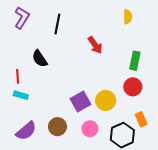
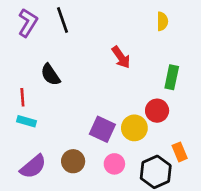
black line: (57, 24) -> (62, 20), moved, turned -30
red circle: (133, 87) -> (157, 111), moved
purple square: (80, 102) -> (102, 129), turned -36

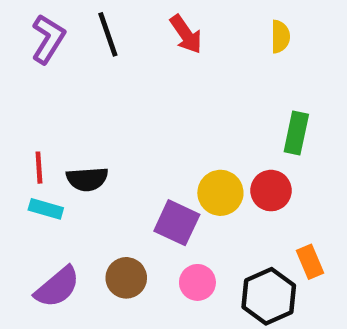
red arrow: (121, 57) -> (186, 34), moved
black semicircle: (50, 75) -> (87, 179), moved, turned -60
yellow circle: (134, 128) -> (220, 193), moved

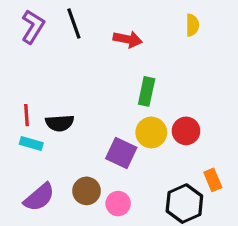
red arrow: (186, 34) -> (128, 39), moved, turned -44
green rectangle: (296, 133) -> (147, 91), moved
pink circle: (197, 282) -> (118, 204), moved

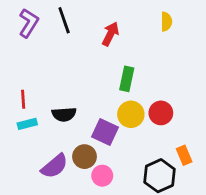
red arrow: (128, 39) -> (110, 34), turned -75
black semicircle: (60, 123) -> (64, 114), moved
cyan rectangle: (31, 144) -> (27, 124), turned -30
brown circle: (87, 191) -> (84, 157), moved
purple semicircle: (39, 197) -> (54, 166), moved

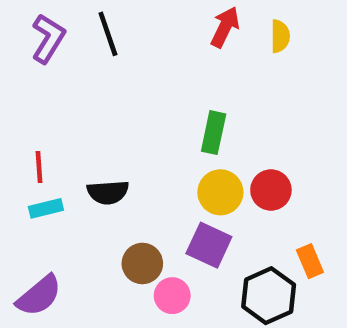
red arrow: (110, 34) -> (225, 27), moved
purple square: (105, 132) -> (209, 245), moved
purple semicircle: (54, 166) -> (39, 296), moved

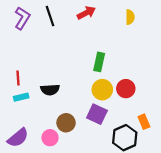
red arrow: (225, 27) -> (86, 13), moved, turned 36
pink circle: (172, 296) -> (50, 138), moved

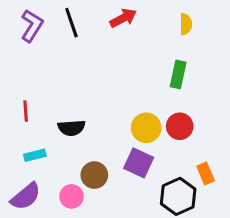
green rectangle: (99, 62) -> (178, 74), moved
cyan rectangle: (21, 97) -> (35, 155), moved

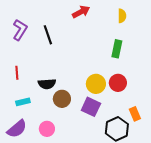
black line: (71, 23) -> (48, 35), moved
purple L-shape: (32, 26) -> (20, 30), moved
brown circle: (94, 175) -> (62, 99), moved

